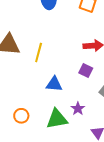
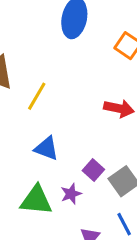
purple square: (86, 71) -> (93, 170), moved

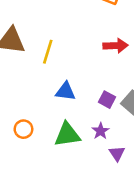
purple star: (71, 194) -> (101, 131), moved

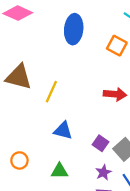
purple star: (101, 131) -> (103, 172), moved
green triangle: (67, 135) -> (59, 171), size x0.7

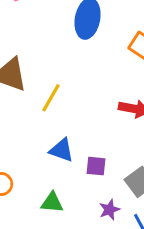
purple square: (101, 143) -> (96, 166), moved, turned -35

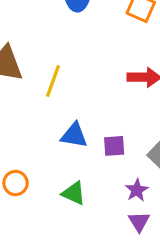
green triangle: (52, 203) -> (74, 193), turned 30

